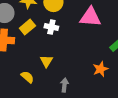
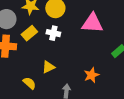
yellow triangle: (46, 61) -> (48, 67), turned 32
orange star: (100, 69) -> (91, 75), moved

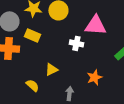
yellow rectangle: (29, 33) -> (32, 35), turned 63
white cross: (53, 33) -> (76, 43), moved

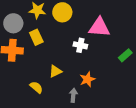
yellow rectangle: (32, 35) -> (36, 37), turned 42
orange star: (94, 77) -> (87, 79), moved

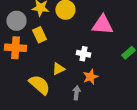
white cross: (80, 45) -> (83, 54), moved
yellow semicircle: (36, 87) -> (39, 85), size x1.6

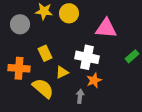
yellow rectangle: (39, 35) -> (45, 53), moved
orange cross: (15, 48) -> (19, 68), moved
white cross: (83, 54) -> (87, 57), size x1.6

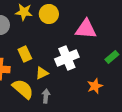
white cross: (87, 57) -> (67, 58), turned -35
orange star: (94, 80) -> (95, 86), moved
gray arrow: (80, 96) -> (46, 96), moved

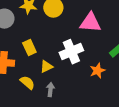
orange star: (95, 86) -> (97, 71), moved
yellow semicircle: (23, 89) -> (27, 83), size x0.7

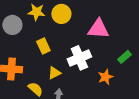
yellow rectangle: (29, 48) -> (43, 46), moved

